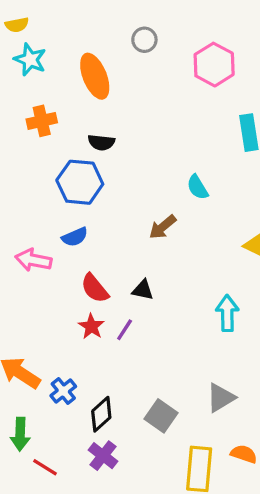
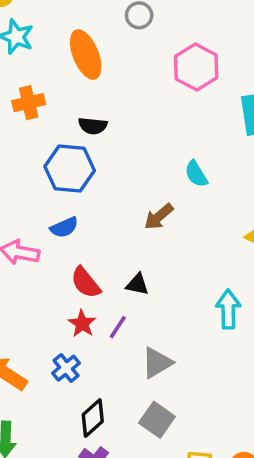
pink hexagon: (214, 65) -> (196, 67), moved
blue cross: (63, 391) -> (66, 368), moved
gray triangle: (221, 398) -> (157, 363), moved

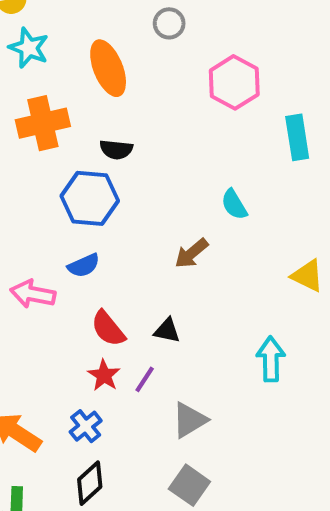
orange cross: (29, 103) -> (43, 123), size x1.4
black diamond: (93, 418) -> (90, 483), moved

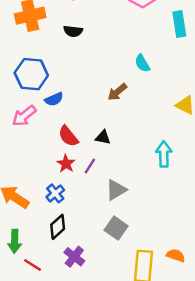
blue hexagon: (90, 198) -> (31, 74), moved
pink arrow: (33, 294) -> (24, 116), turned -50

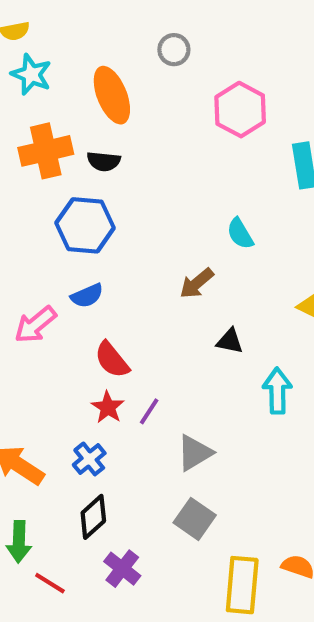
black semicircle: (73, 31) -> (104, 161), moved
blue hexagon: (31, 74) -> (85, 225), moved
black triangle: (103, 137) -> (230, 341), moved

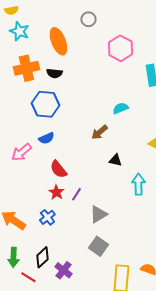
cyan semicircle: (240, 234) -> (120, 108), turned 98
black diamond: (93, 517) -> (42, 257), moved

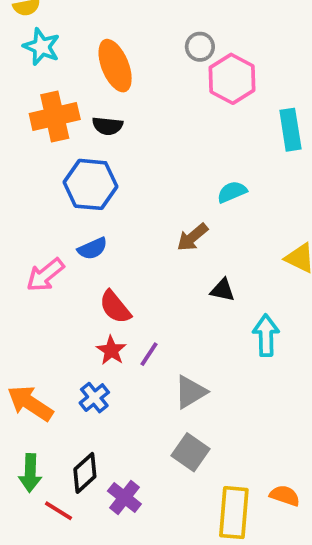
gray circle: (88, 19) -> (200, 47), moved

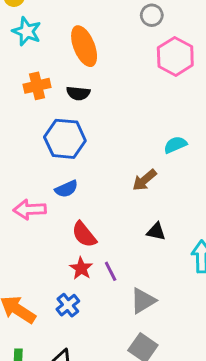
gray circle: (200, 47) -> (152, 15), moved
orange cross: (55, 117) -> (37, 86), size x0.7
pink arrow: (45, 275) -> (30, 209), turned 36
black triangle: (223, 290) -> (156, 232), moved
purple line: (149, 354) -> (111, 271), turned -60

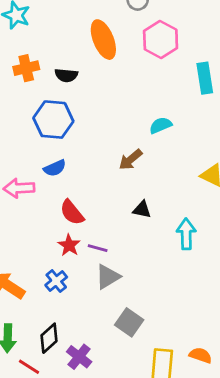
orange ellipse: (84, 46) -> (103, 40), moved
purple line: (111, 271) -> (98, 248), turned -48
gray triangle: (143, 301) -> (108, 277), moved

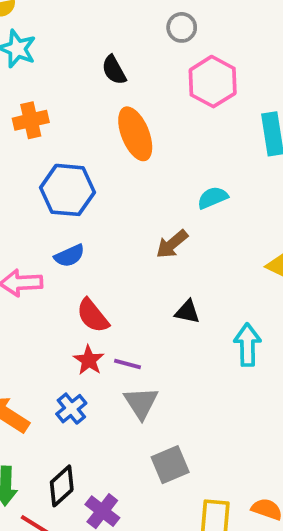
orange ellipse: (103, 40) -> (135, 134), moved
black semicircle: (66, 75) -> (114, 70), moved, turned 55
gray triangle: (108, 277) -> (141, 403), turned -32
gray square: (129, 322) -> (170, 465), turned 32

